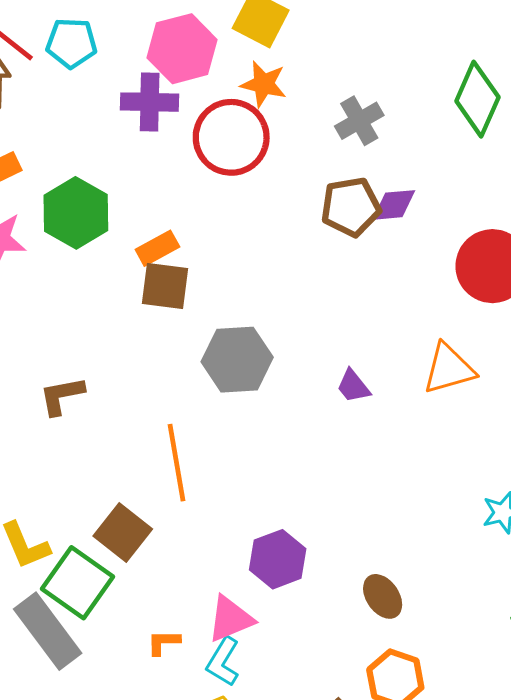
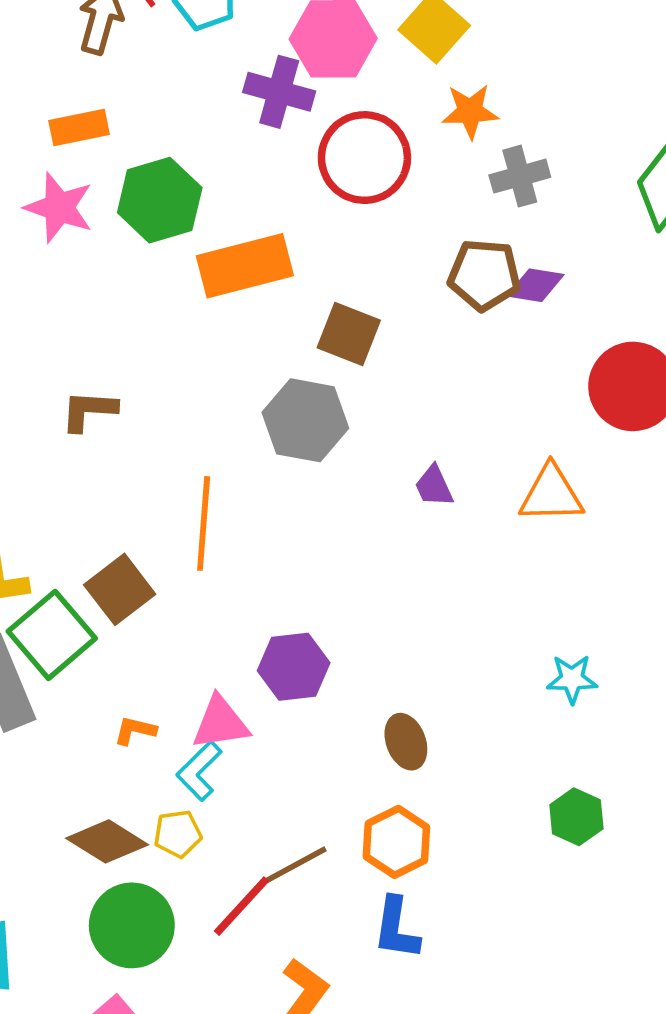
orange star: (264, 84) -> (470, 111), moved, turned -30
orange rectangle: (157, 248) -> (245, 266), size x1.8
brown square: (165, 286) -> (349, 334), moved

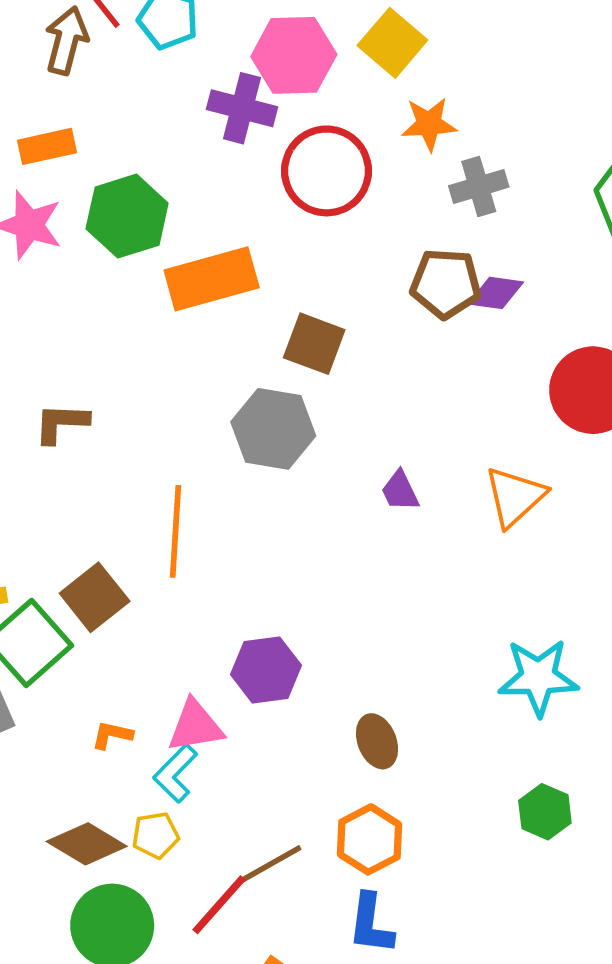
orange triangle: (551, 494) -> (515, 497), turned -40
cyan star: (572, 679) -> (538, 677), size x1.6

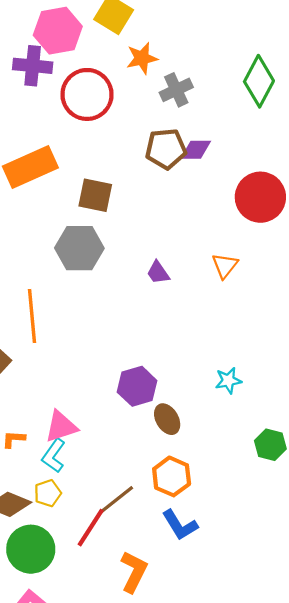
orange triangle: (515, 497) -> (225, 266), size x0.7
purple hexagon: (266, 670) -> (137, 386), moved
cyan star: (538, 677) -> (228, 380), moved, size x0.6
blue L-shape: (371, 924) -> (180, 525), turned -30

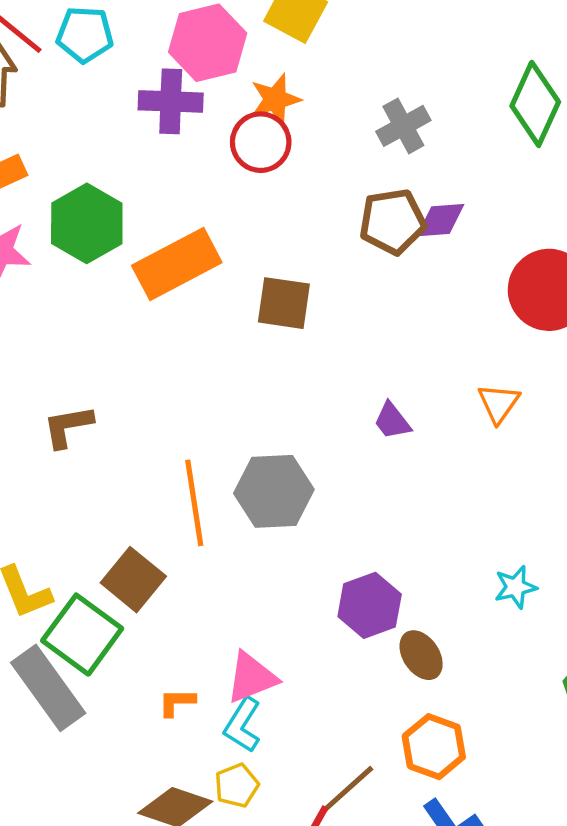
orange star: (142, 58) -> (275, 99), moved
red circle: (87, 94) -> (261, 142), size x0.7
gray hexagon: (79, 248) -> (274, 491), moved

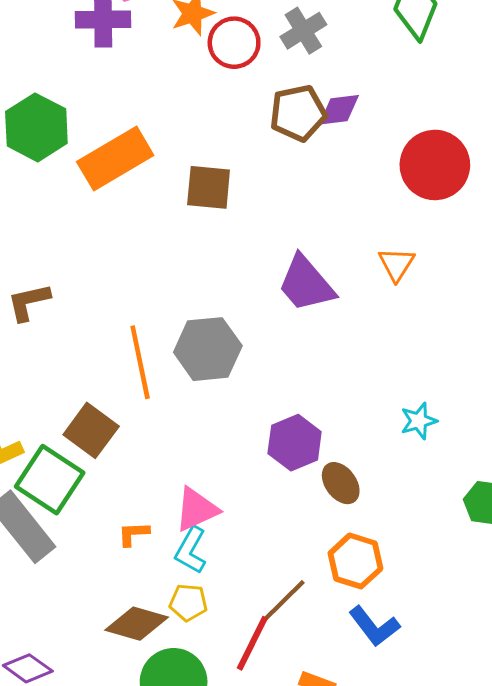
red circle: (261, 142) -> (234, 43), moved
purple trapezoid: (392, 421) -> (306, 284), size x1.8
yellow pentagon: (237, 786) -> (188, 602), turned 30

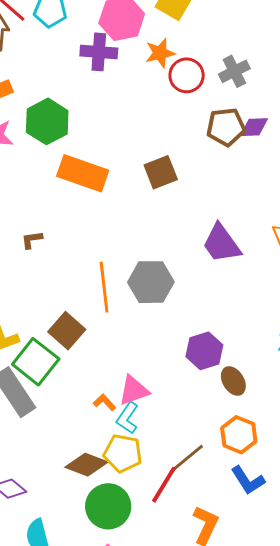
orange rectangle: (115, 158) -> (83, 173), moved, turned 45
brown square: (209, 187) -> (161, 172), turned -32
brown L-shape: (29, 302) -> (32, 240), size x0.7
orange L-shape: (133, 534) -> (104, 402), moved, turned 45
yellow pentagon: (188, 602) -> (123, 453), size x1.5

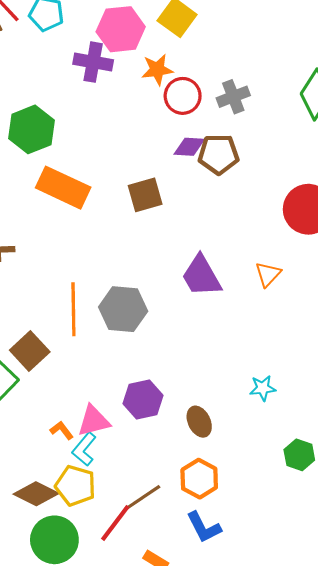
purple diamond: (254, 127) -> (189, 147), moved
purple hexagon: (204, 351) -> (143, 399), moved

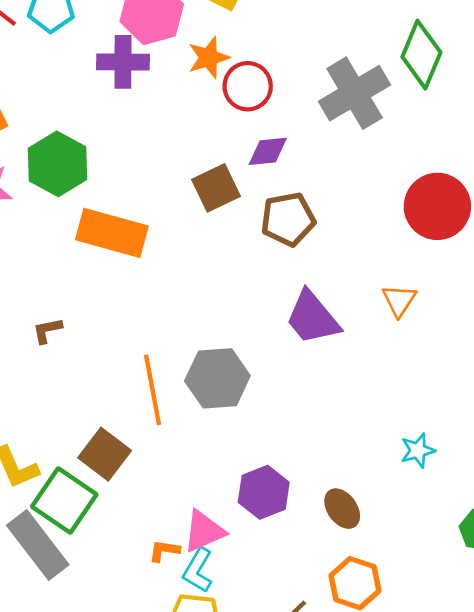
gray cross: (233, 97) -> (355, 93), moved, size x1.6
brown pentagon: (218, 154) -> (288, 219), moved
brown square: (145, 195) -> (216, 188), moved
orange L-shape: (62, 430) -> (164, 551), turned -35

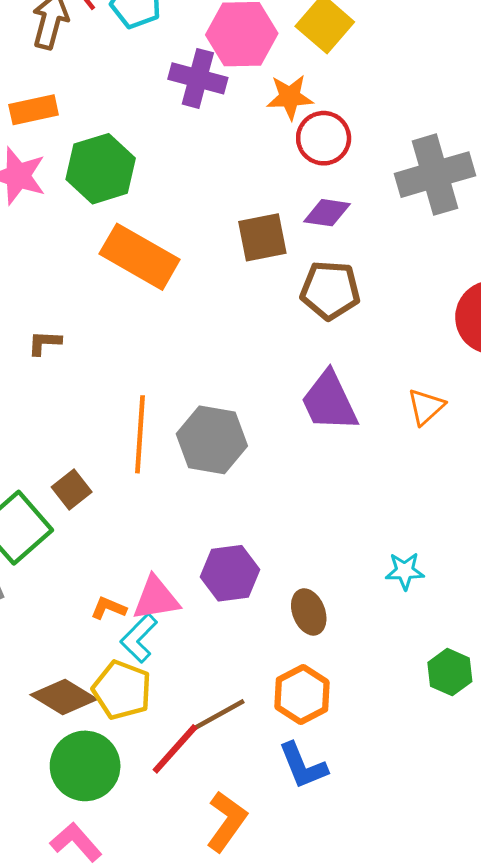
brown square: (105, 454) -> (72, 490), size x0.7

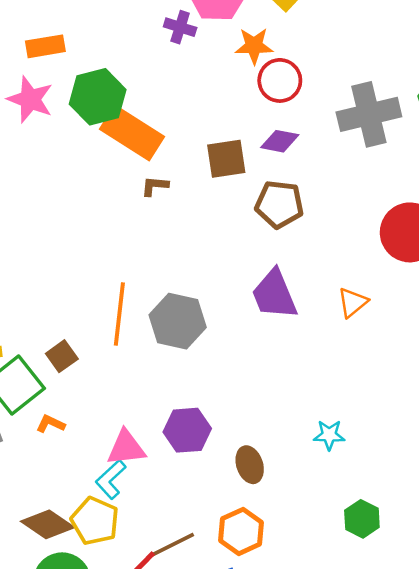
purple cross: (198, 78) -> (180, 27), size x0.7
orange rectangle: (140, 257) -> (132, 133), moved
brown L-shape: (44, 343) -> (155, 186), moved
orange L-shape: (108, 608) -> (50, 424), moved

